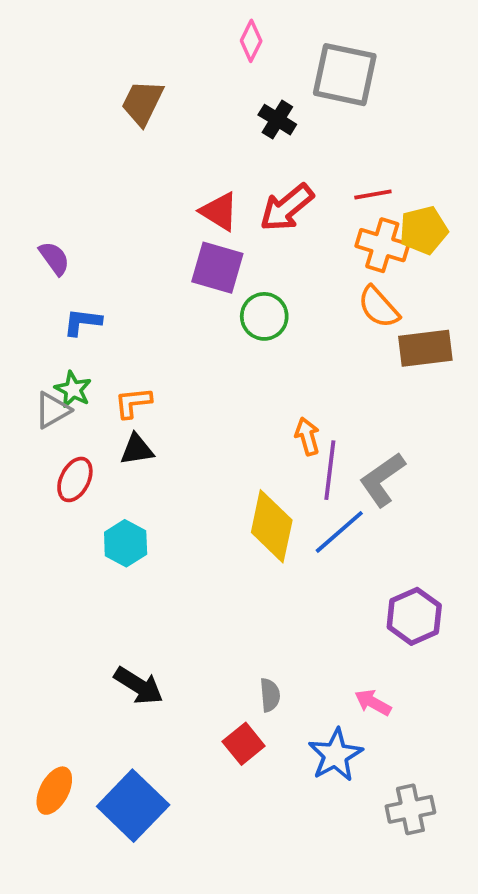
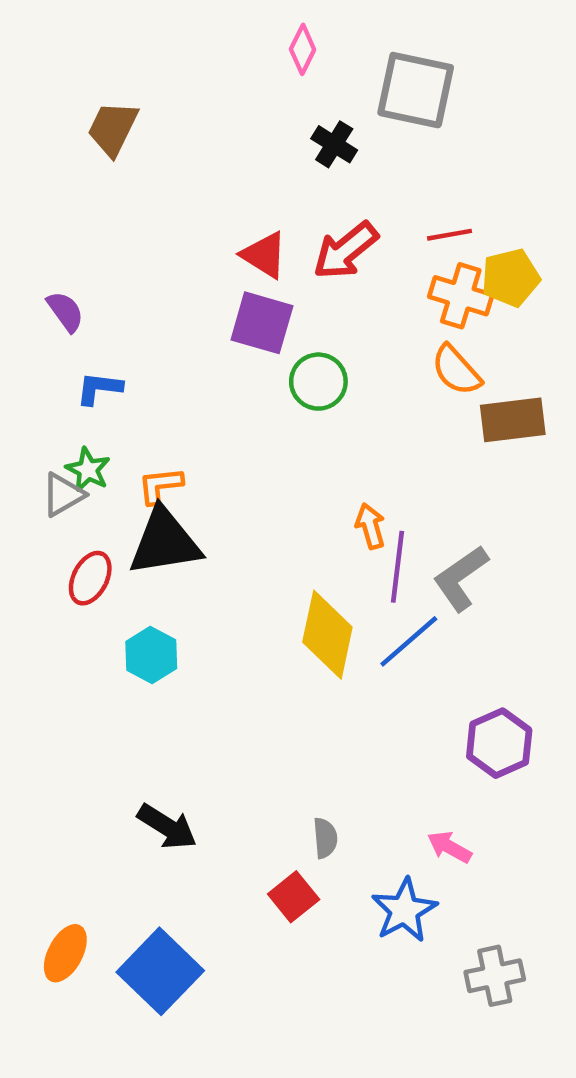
brown trapezoid: (142, 103) -> (113, 128), moved
black triangle: (137, 449) -> (165, 542), size x1.8

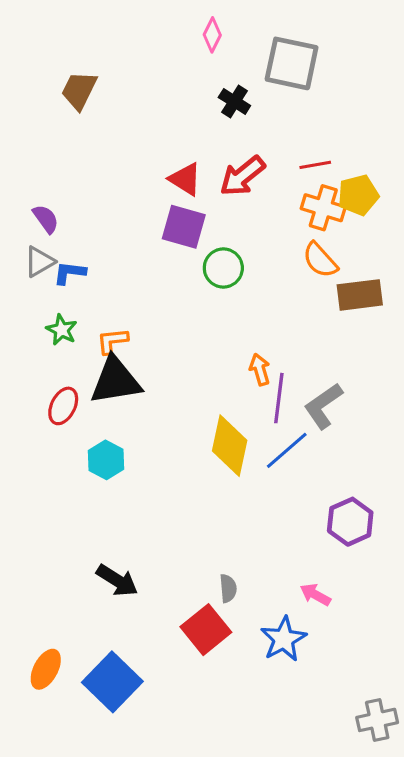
gray triangle: (63, 495) -> (39, 262), moved
red square: (294, 897) -> (206, 630), size x1.4
gray cross: (495, 976) -> (377, 720), moved

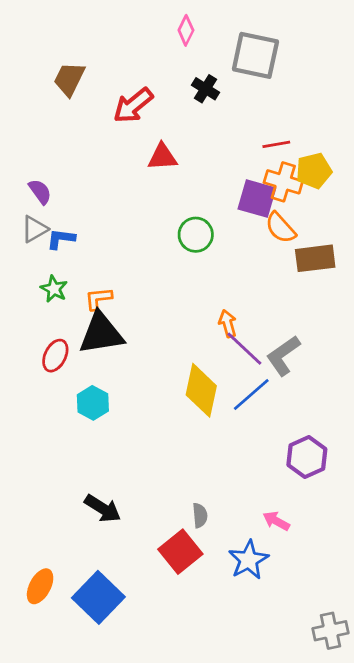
red arrow: (242, 176) -> (133, 105), moved
red triangle: (185, 179) -> (162, 157), turned -36
purple square: (184, 227) -> (257, 199), moved
purple line: (279, 398) -> (244, 349), turned -54

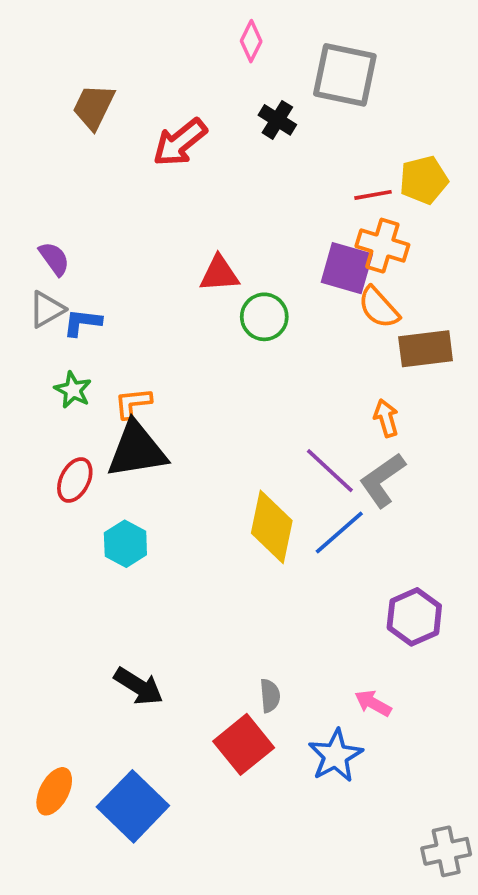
red triangle: (162, 157) -> (219, 274), moved
yellow pentagon: (314, 171) -> (424, 180), moved
orange arrow: (228, 324) -> (386, 418), moved

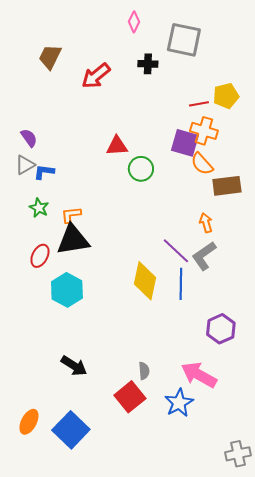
black cross: (277, 120) -> (148, 64), turned -30
blue line: (339, 532) -> (181, 284), turned -48
cyan hexagon: (125, 544) -> (67, 290), size x1.4
pink arrow: (373, 703) -> (199, 375), size x1.8

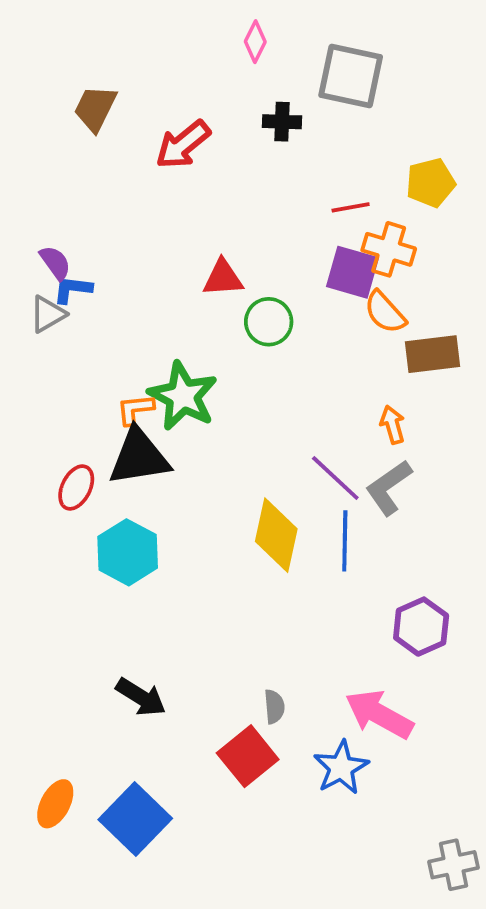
red line: (199, 104) -> (351, 207), moved
blue L-shape: (44, 172) -> (72, 289), moved
green star: (39, 208) -> (183, 396), moved, size x1.8

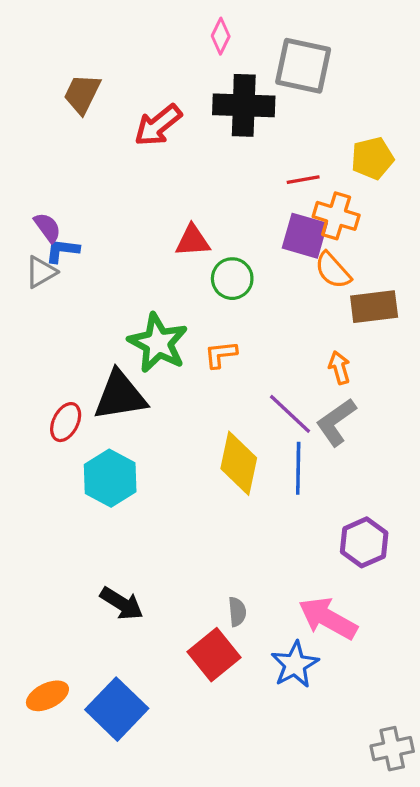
black cross: (282, 122) -> (244, 105), size x1.8
orange L-shape: (135, 409) -> (221, 354), moved
orange ellipse: (55, 804) -> (47, 696), turned 36

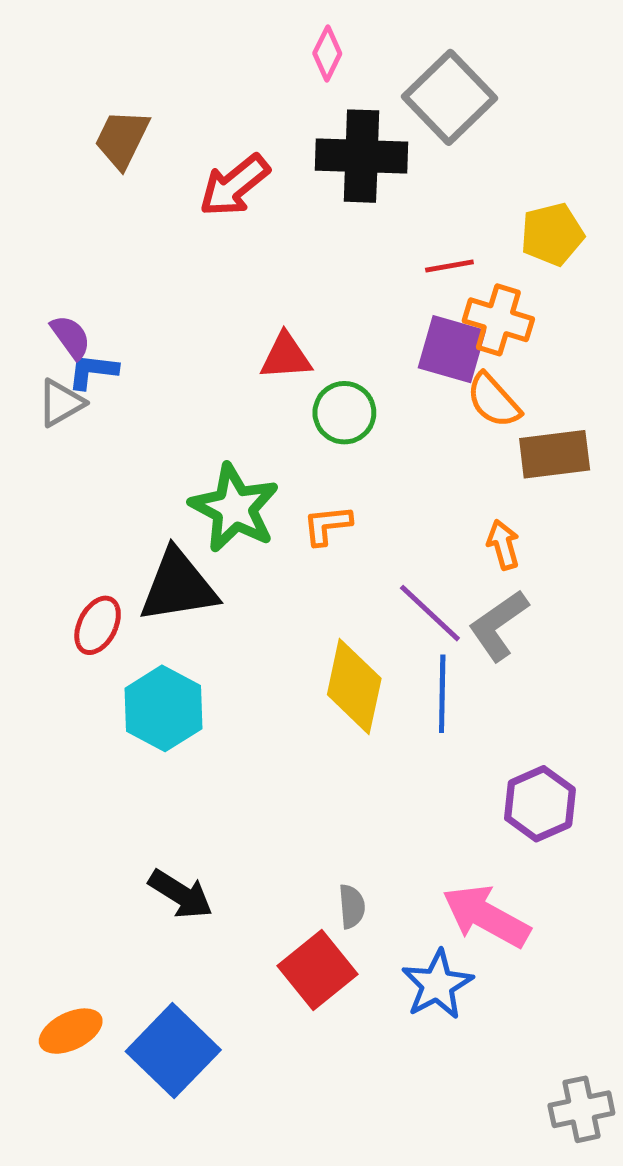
gray square: (303, 66) -> (449, 97), turned 34

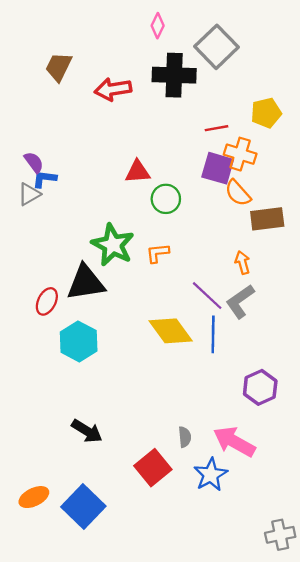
red arrow: (234, 185) -> (113, 89), turned 30
yellow diamond: (354, 686) -> (171, 331), turned -48
gray semicircle: (352, 906) -> (185, 437), moved

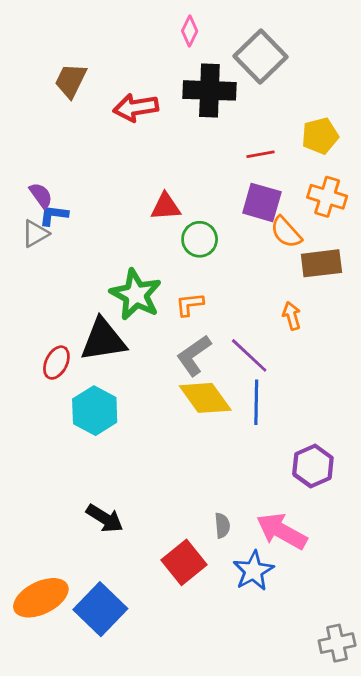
orange cross: (240, 154) -> (327, 197), moved
gray L-shape: (240, 301) -> (194, 355), moved
orange ellipse: (34, 497) -> (41, 598), size x1.5

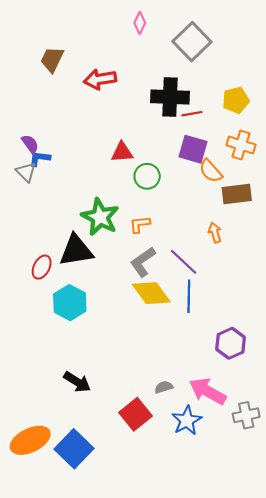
black cross: (209, 90) -> (170, 97), moved
gray triangle: (35, 234) -> (26, 172), turned -45
gray semicircle: (222, 525) -> (164, 387), turned -102
gray cross: (337, 643) -> (246, 415), moved

